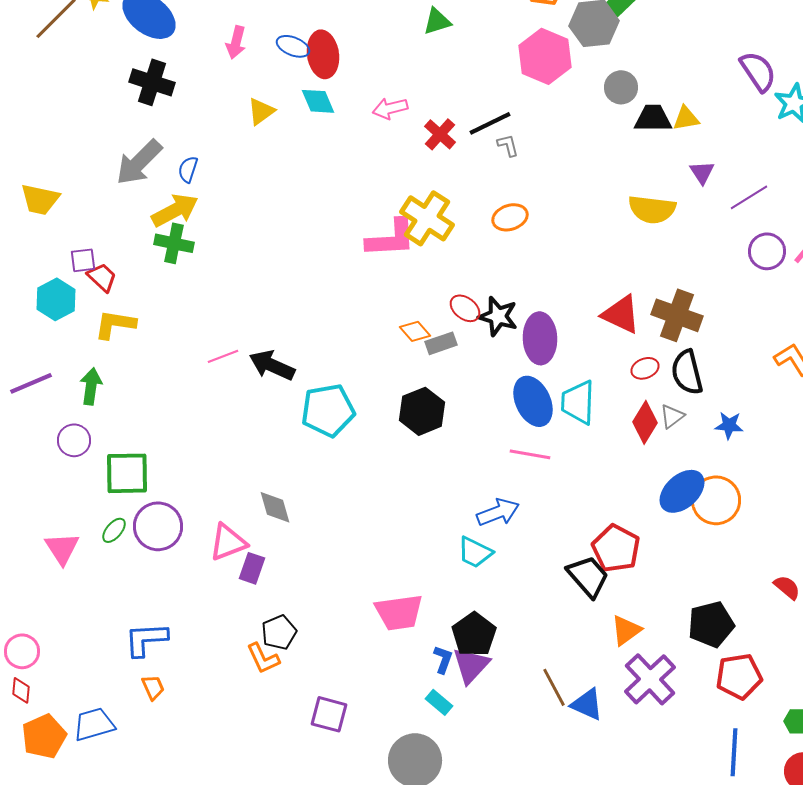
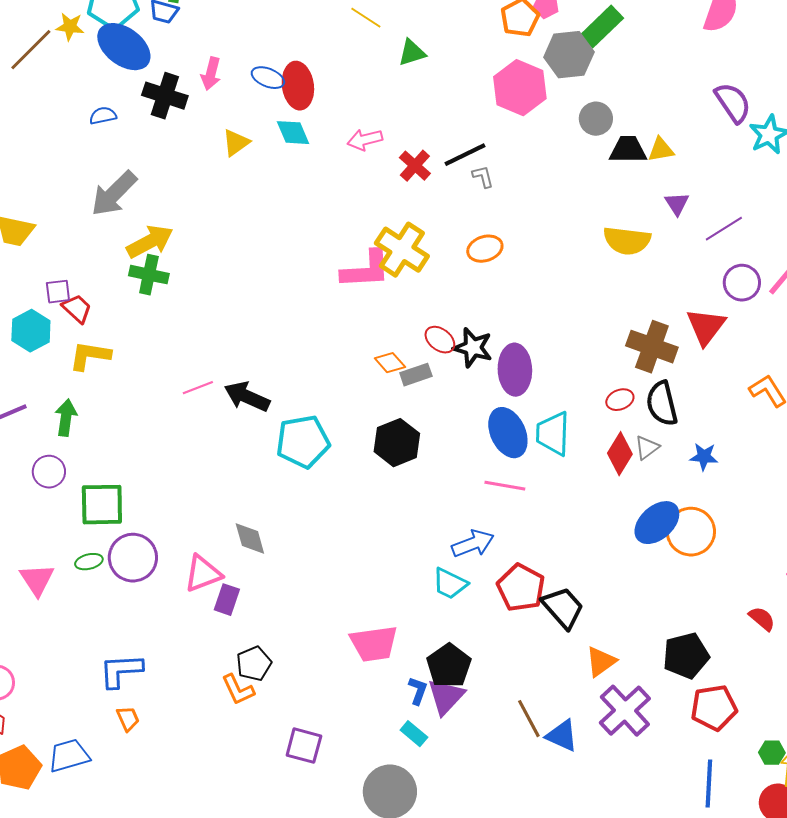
black cross: (152, 82) -> (165, 96), moved
blue semicircle: (188, 169) -> (103, 116), moved, turned 60
red triangle: (621, 314) -> (706, 327), moved, turned 42
green ellipse: (114, 530) -> (89, 562), turned 36
red pentagon: (616, 548) -> (521, 588), moved

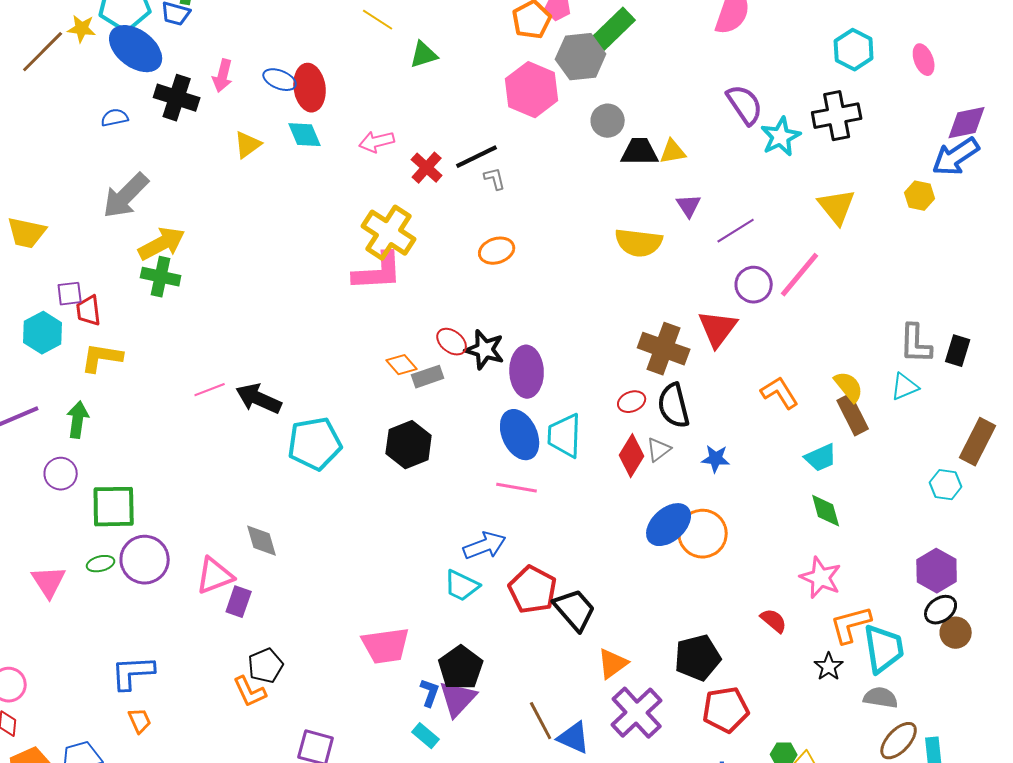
yellow cross: (402, 250) -> (389, 233), moved
red trapezoid: (77, 309) -> (89, 311), turned -140

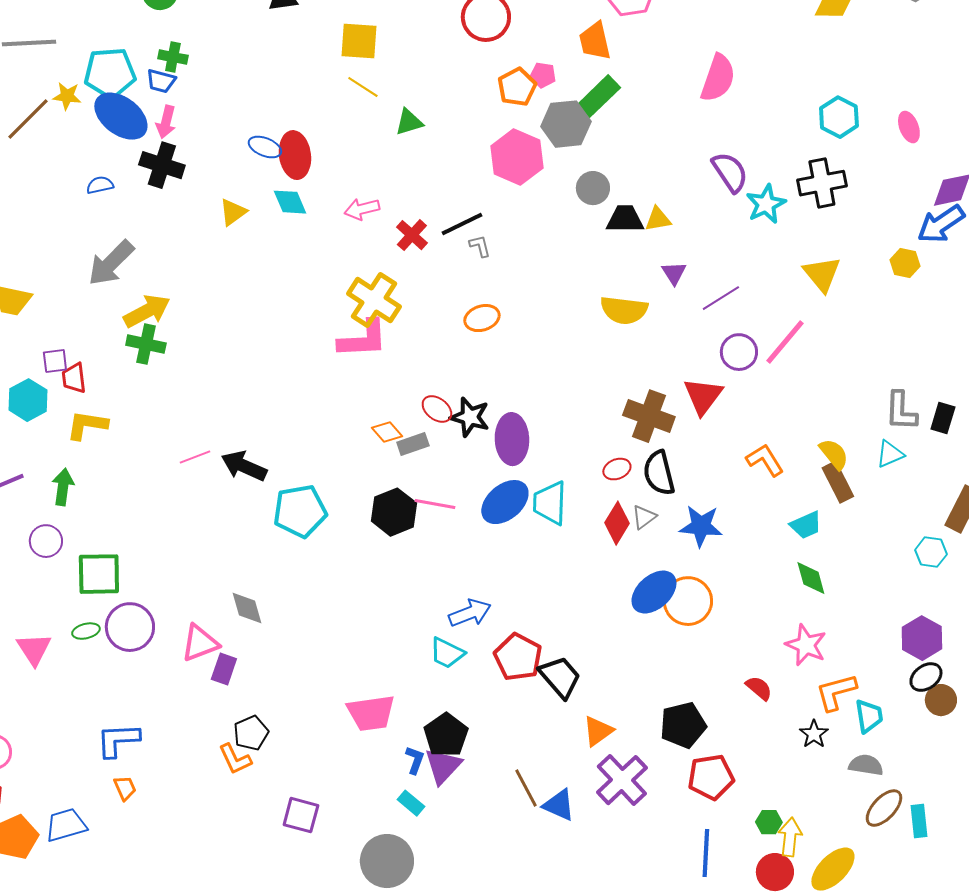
pink arrow: (223, 76) -> (166, 122), moved
blue ellipse: (520, 435) -> (505, 502), turned 75
blue star: (716, 459) -> (701, 526), size x1.5
pink line: (517, 488) -> (435, 504), moved
cyan trapezoid: (884, 649) -> (869, 716), size x0.7

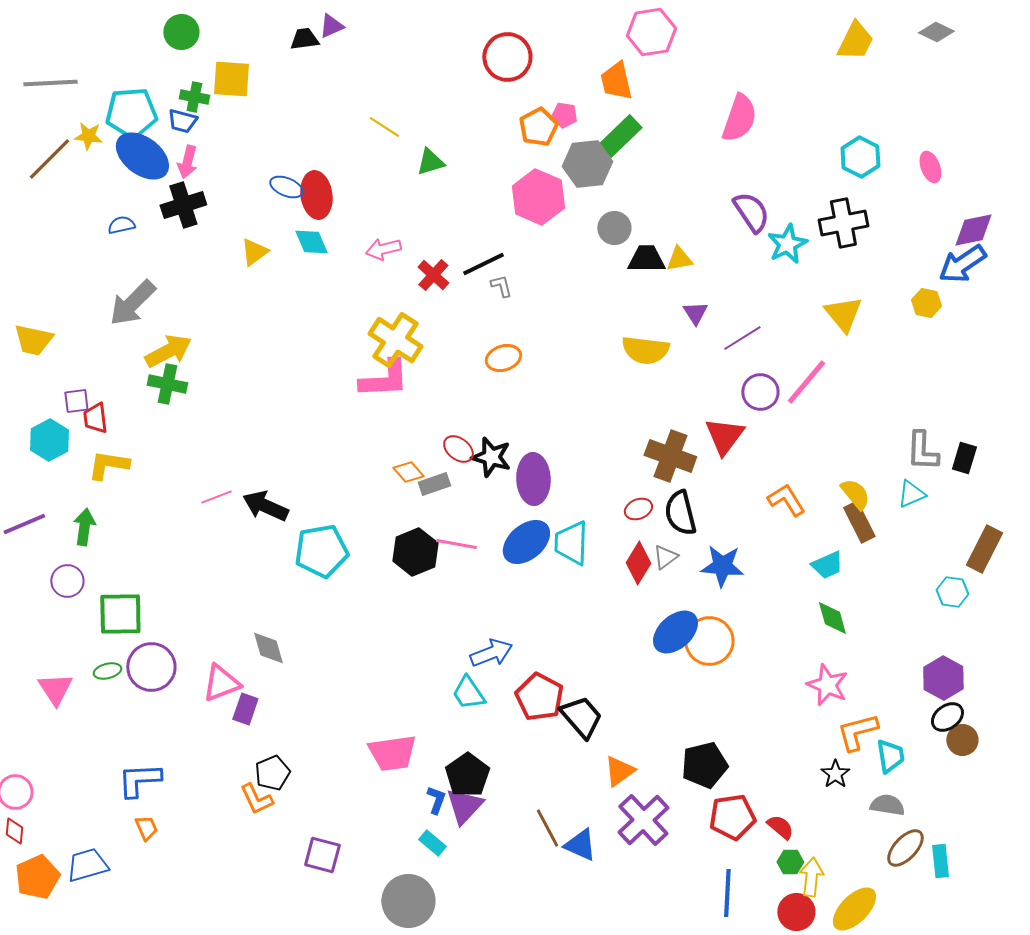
yellow square: (359, 41) -> (231, 79), moved
black cross: (162, 165) -> (183, 205), turned -36
cyan trapezoid: (447, 653) -> (468, 693), turned 30
red semicircle: (759, 688) -> (780, 827), moved

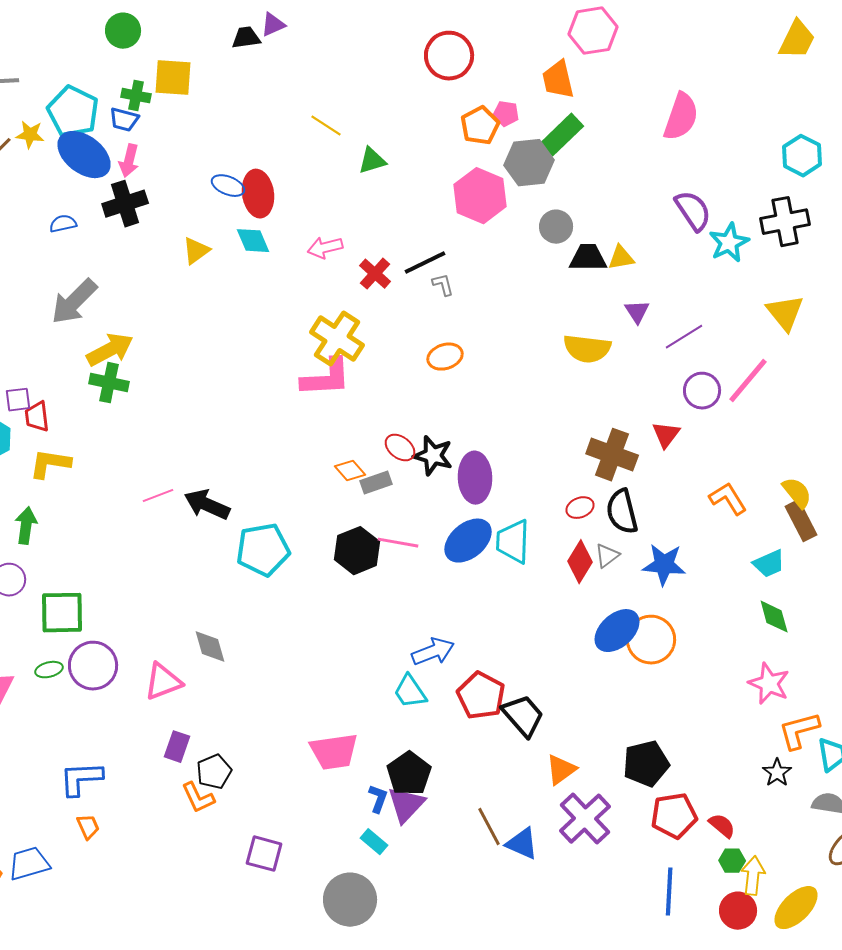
cyan pentagon: (131, 113) -> (73, 112), turned 30
red triangle: (724, 436) -> (666, 435), size x0.7
purple rectangle: (245, 709) -> (177, 747), moved

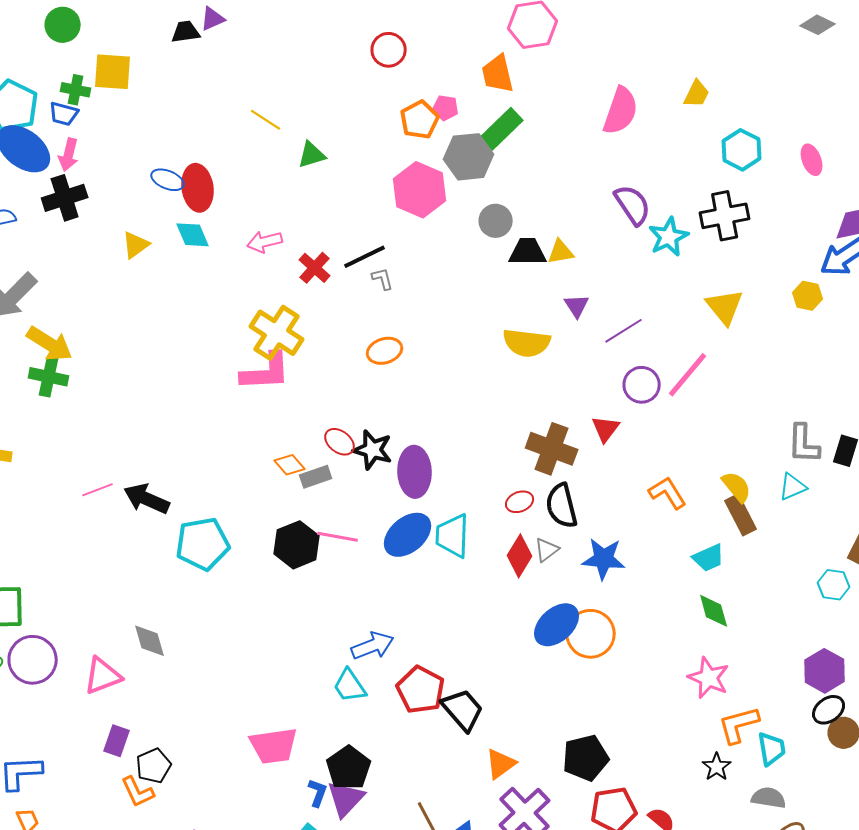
yellow trapezoid: (797, 40) -> (697, 94), moved, size x0.7
red circle: (449, 56) -> (389, 50), size x0.7
yellow arrow: (110, 350) -> (50, 344), turned 60

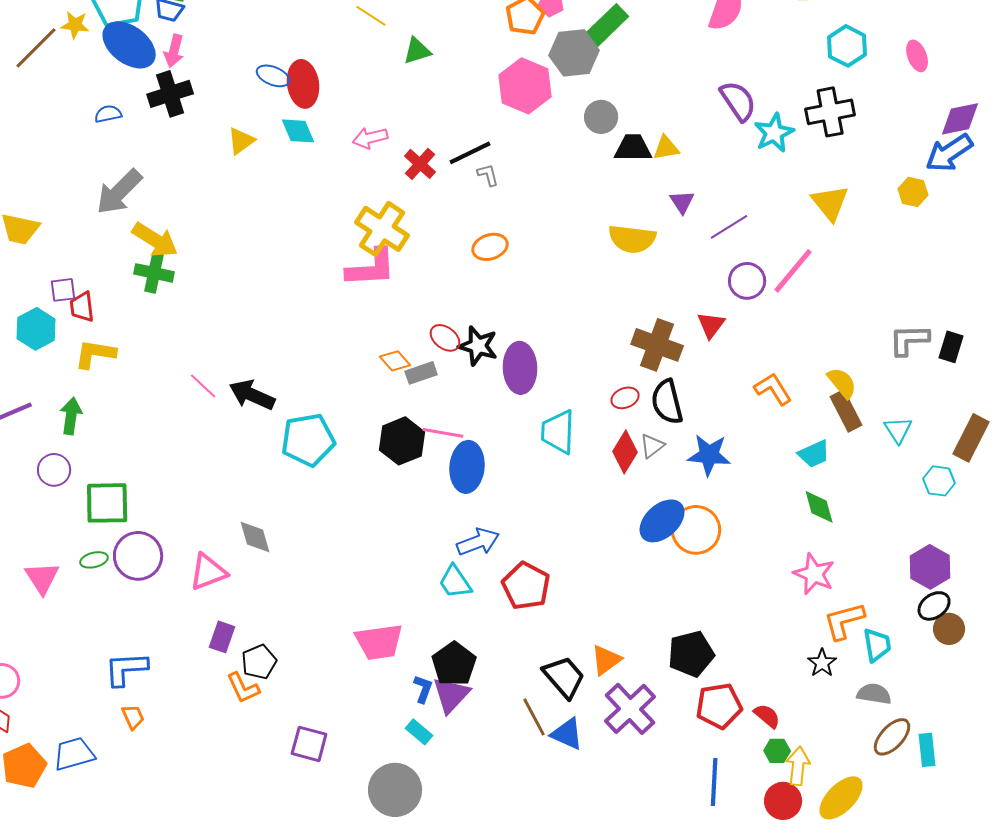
gray L-shape: (804, 444) -> (909, 340), turned 87
cyan triangle: (793, 487) -> (898, 430), moved, turned -40
pink line: (98, 490) -> (203, 386), turned 64
blue ellipse: (408, 535) -> (467, 467), moved, turned -45
black trapezoid: (463, 710) -> (564, 677), moved

